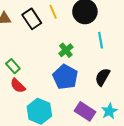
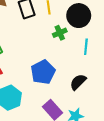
green cross: (66, 50) -> (60, 33), moved

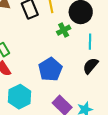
black semicircle: (78, 82) -> (91, 66), moved

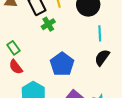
green cross: (64, 30) -> (48, 24), moved

